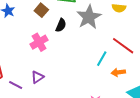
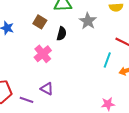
gray star: (89, 17) -> (88, 21), size x0.7
purple triangle: (37, 77) -> (47, 89), turned -48

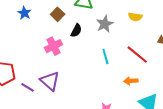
cyan line: (107, 60) -> (105, 57), moved, turned -49
purple triangle: (47, 89) -> (50, 81), size x1.5

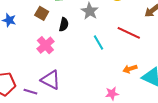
orange arrow: (131, 81) -> (130, 69), moved

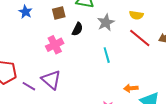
brown square: (42, 13) -> (59, 13), turned 32
red line: (129, 33) -> (140, 38), moved

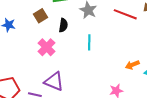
cyan line: (107, 55) -> (89, 42), moved, turned 35

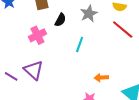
orange arrow: (132, 65) -> (101, 78), moved

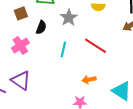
red line: (123, 30) -> (95, 46), moved

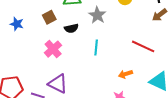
black semicircle: (41, 27) -> (71, 28), turned 64
red line: (95, 46) -> (143, 46), moved

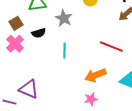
pink cross: (53, 49) -> (15, 44), moved
orange arrow: (125, 74) -> (95, 75), size x1.5

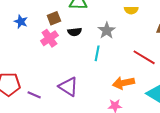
gray star: (64, 18) -> (107, 31), moved
purple triangle: (29, 89) -> (68, 87), moved

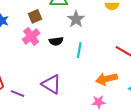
gray star: (107, 31) -> (76, 19), moved
black semicircle: (75, 32) -> (56, 41), moved

